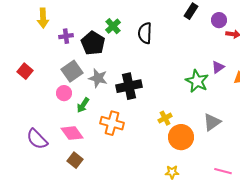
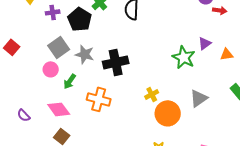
purple semicircle: (37, 139) -> (24, 115), size x0.6

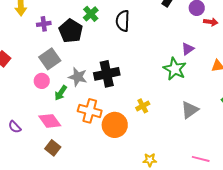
purple triangle: (205, 43) -> (188, 49), moved
gray star: (85, 54) -> (78, 77), moved
orange circle: (168, 113) -> (115, 125), moved

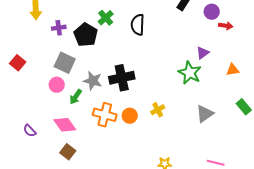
gray square: (50, 59) -> (65, 63), turned -30
orange circle: (115, 125) -> (130, 116), moved, size x0.6

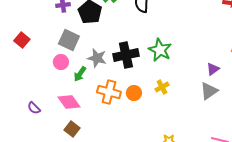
purple triangle: (203, 53) -> (213, 69), moved
green star: (190, 73) -> (160, 50), moved

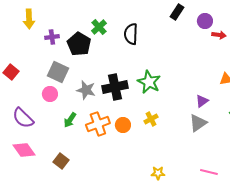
green arrow: (80, 74) -> (70, 120), moved
orange cross: (109, 92) -> (98, 124), turned -35
pink diamond: (69, 102) -> (24, 150), moved
purple semicircle: (34, 108) -> (23, 118), moved, size x1.6

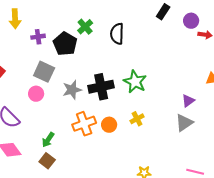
gray star: (86, 90) -> (72, 90), turned -30
green arrow: (70, 120) -> (48, 140), moved

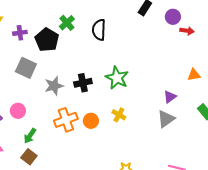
black cross: (101, 87) -> (83, 83), size x0.7
pink circle: (36, 94) -> (18, 111), moved
yellow cross: (137, 119) -> (119, 115), turned -32

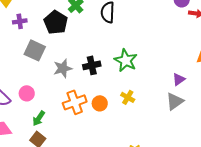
purple cross: (20, 33) -> (20, 21), moved

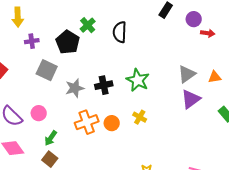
purple triangle: (179, 79) -> (191, 99), size x1.5
gray triangle: (175, 101) -> (187, 74), moved

